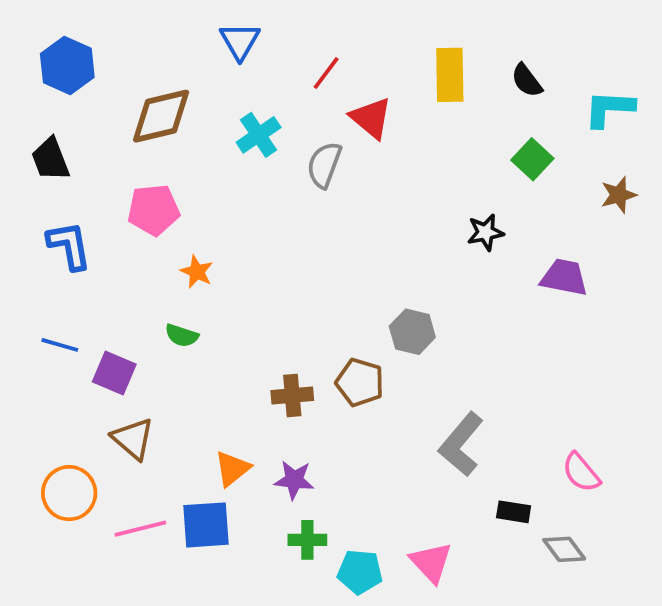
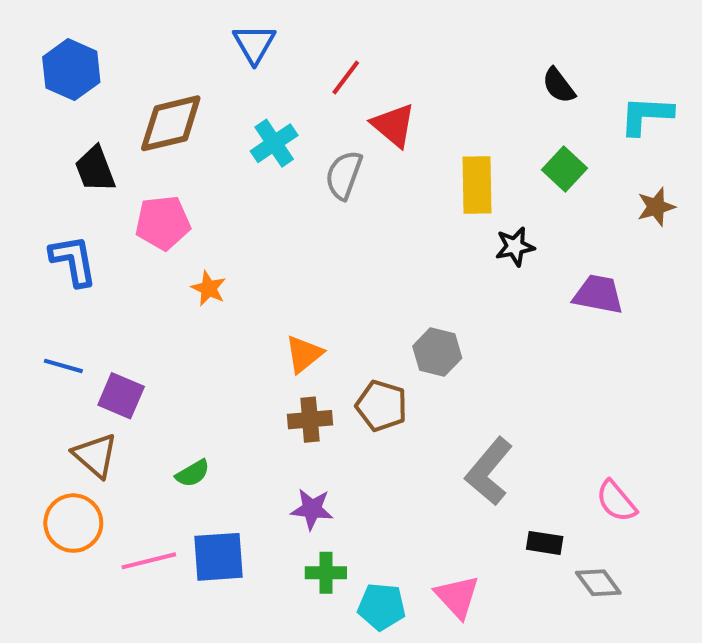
yellow rectangle: (450, 75) -> (477, 185), moved
black trapezoid: (50, 159) -> (95, 169), moved
green semicircle: (182, 336) -> (193, 473), moved, turned -48
brown triangle: (133, 439) -> (95, 455), moved
orange triangle: (232, 469) -> (304, 354), moved

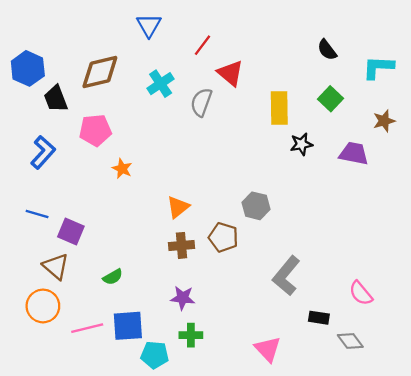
blue hexagon: (71, 70) -> (28, 68), moved
blue L-shape: (73, 261) -> (43, 152), turned 52
purple trapezoid: (598, 294) -> (354, 153), moved
cyan pentagon: (382, 607) -> (155, 355), moved

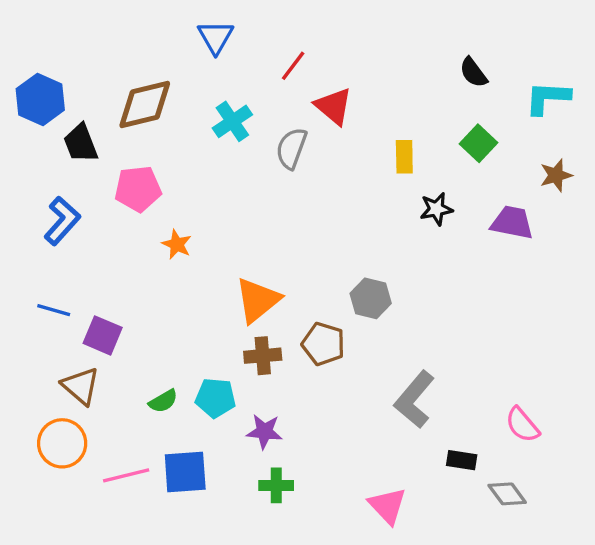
yellow rectangle: (279, 108) -> (404, 157), size x0.7
orange triangle: (178, 207) -> (258, 300), size x1.4
cyan pentagon: (155, 355) -> (216, 398), moved

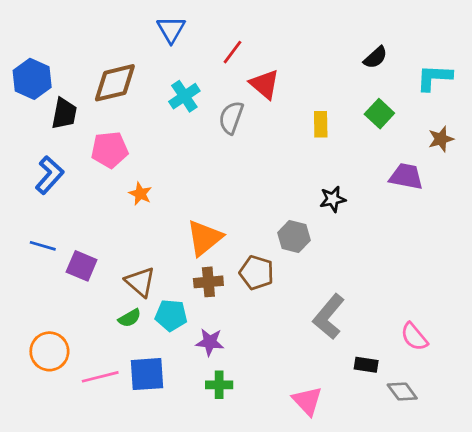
black semicircle: (473, 72) -> (375, 57), turned -95
black trapezoid: (81, 143) -> (64, 114), turned -148
black star: (436, 209) -> (333, 199), moved
brown triangle: (81, 386) -> (140, 282), moved

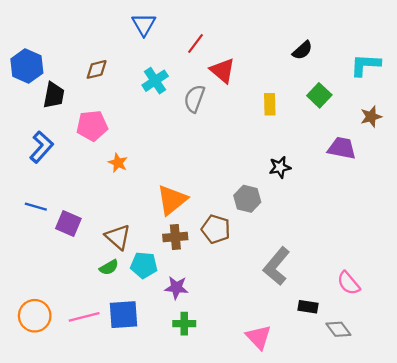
black semicircle: (375, 57) -> (302, 50), moved
brown diamond: (115, 83) -> (97, 69), size x0.6
orange circle: (49, 351) -> (35, 316), moved

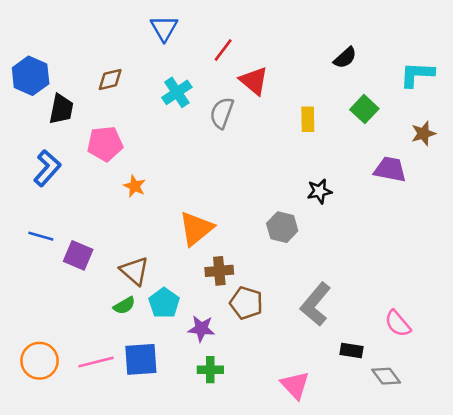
brown pentagon: (216, 229) -> (246, 303), moved
brown cross: (175, 237) -> (219, 271), moved
cyan pentagon: (144, 265) -> (164, 303), turned 30

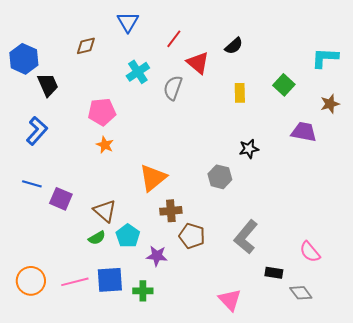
black semicircle: (345, 58) -> (234, 46), moved
brown diamond: (110, 80) -> (86, 46), moved
black trapezoid: (61, 109) -> (48, 85), turned -35
pink pentagon: (105, 144) -> (102, 112), moved
green cross: (210, 370) -> (143, 291), moved

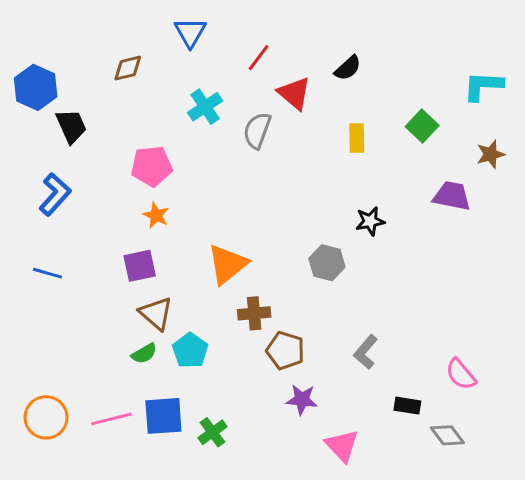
purple square: (61, 199) -> (140, 266), moved, turned -35
gray L-shape: (246, 237) -> (366, 352), size x0.7
purple star: (157, 256) -> (302, 400), moved
green cross: (143, 291) -> (213, 432), turned -36

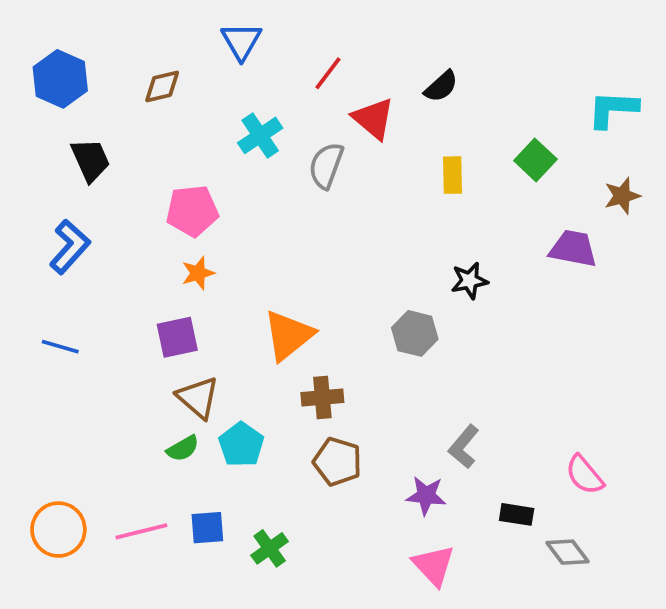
blue hexagon: (36, 87) -> (60, 79), moved
orange star: (156, 215) -> (198, 273), turned 30
brown pentagon: (285, 351) -> (337, 462), moved
purple star: (302, 400) -> (426, 496), moved
blue square: (163, 416) -> (207, 528), size x0.7

